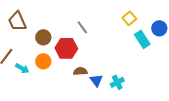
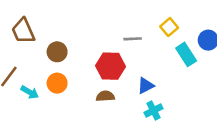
gray line: (82, 27) -> (133, 39), moved, turned -56
red hexagon: (66, 48) -> (110, 66), moved
blue triangle: (96, 80) -> (146, 86), moved, turned 40

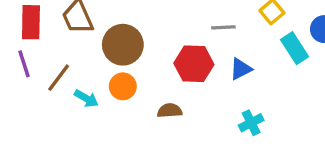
brown circle: (57, 52) -> (123, 45), size x1.5
blue triangle: (146, 86) -> (241, 69), moved
brown semicircle: (105, 96) -> (170, 111), moved

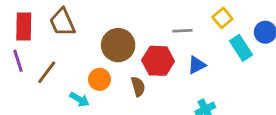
brown circle: (123, 45) -> (118, 45), moved
cyan arrow: (86, 98) -> (80, 99), moved
brown semicircle: (170, 111) -> (138, 87), moved, turned 78

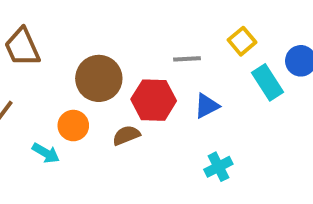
brown semicircle: (138, 87) -> (126, 135), turned -96

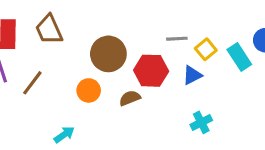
yellow square: (242, 41) -> (206, 49), moved
cyan arrow: (46, 153) -> (64, 135), moved, turned -65

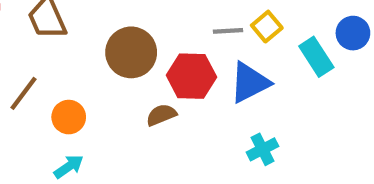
yellow square: (206, 49) -> (267, 27), moved
blue triangle: (192, 75) -> (250, 83), size x1.5
orange circle: (89, 90) -> (69, 117), moved

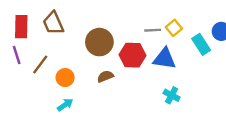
blue triangle: (250, 83) -> (164, 59), turned 35
brown semicircle: (161, 115) -> (105, 76), moved
cyan cross: (263, 149) -> (172, 95), turned -35

